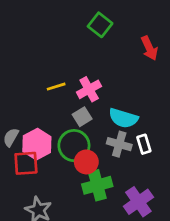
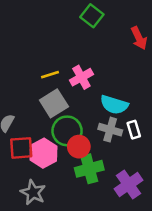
gray square: (82, 117) -> (54, 103), moved, size x1.5
pink hexagon: (37, 144) -> (43, 153), moved

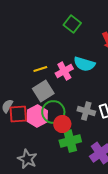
cyan semicircle: (114, 105) -> (84, 64), moved
red square: (21, 148) -> (18, 114), moved
pink hexagon: (43, 153) -> (37, 116), moved

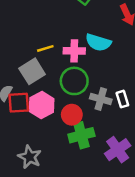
pink cross: (64, 71) -> (74, 51), turned 30
gray square: (43, 91) -> (32, 71), moved
green circle: (53, 112) -> (74, 81), moved

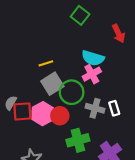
pink cross: (74, 51) -> (92, 74), moved, turned -30
gray square: (32, 71) -> (52, 84), moved
red circle: (72, 115) -> (60, 116), moved

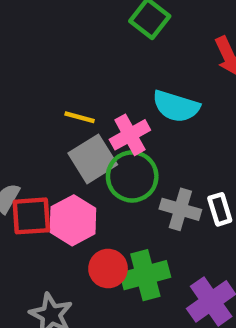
yellow line: (46, 63) -> (80, 117), turned 32
pink cross: (92, 74) -> (130, 135), moved
red circle: (60, 116) -> (108, 269), moved

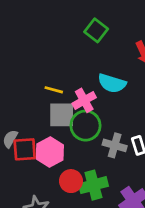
gray square: (93, 159) -> (62, 115), turned 32

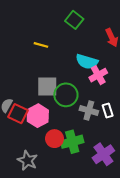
yellow line: (54, 90) -> (41, 45), moved
pink cross: (84, 100) -> (98, 75), moved
red square: (25, 149) -> (18, 114), turned 30

